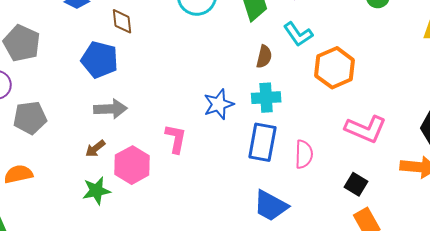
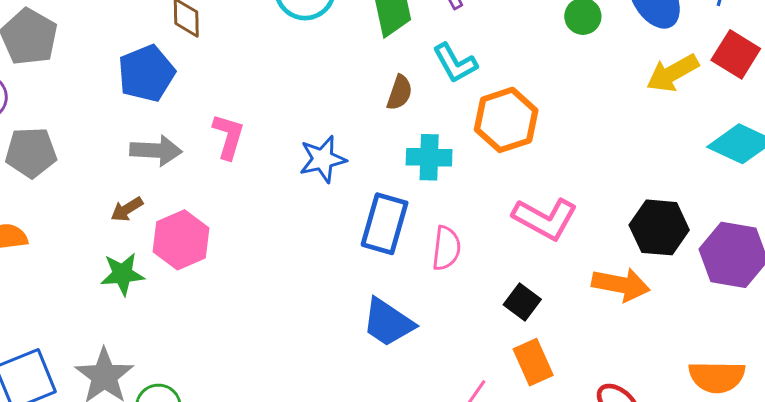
blue pentagon: (100, 60) -> (146, 73), turned 30
cyan cross: (266, 98) -> (429, 157), moved
pink L-shape: (176, 139) -> (228, 136), moved

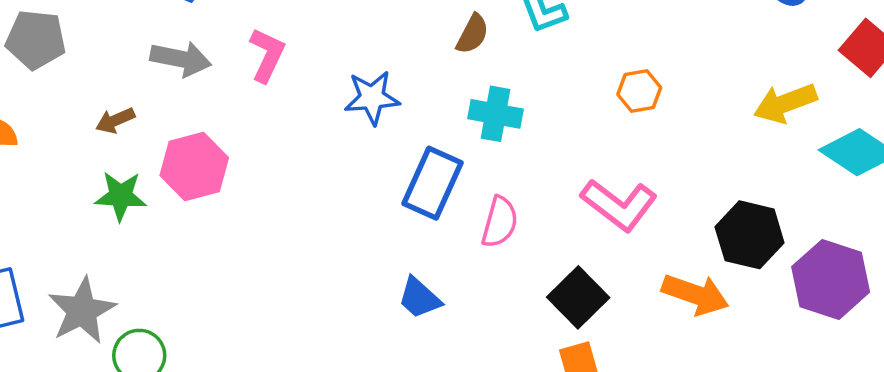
yellow arrow: (673, 73) -> (785, 103), moved
orange hexagon: (506, 120) -> (639, 91), moved, size x0.6
brown arrow: (127, 209) -> (115, 120), moved
black square: (522, 302) -> (578, 297), size x1.4
blue trapezoid: (388, 322) -> (419, 298), size x0.7

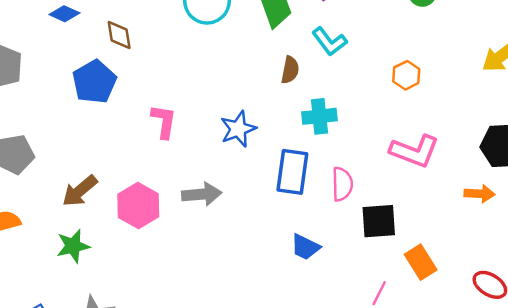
gray arrow: (181, 59) -> (202, 194), moved
brown arrow: (115, 120) -> (80, 191), size x1.5
green star: (121, 196) -> (73, 246), moved
orange arrow: (695, 294) -> (480, 194), size x0.7
black square: (578, 297) -> (379, 221), moved, turned -33

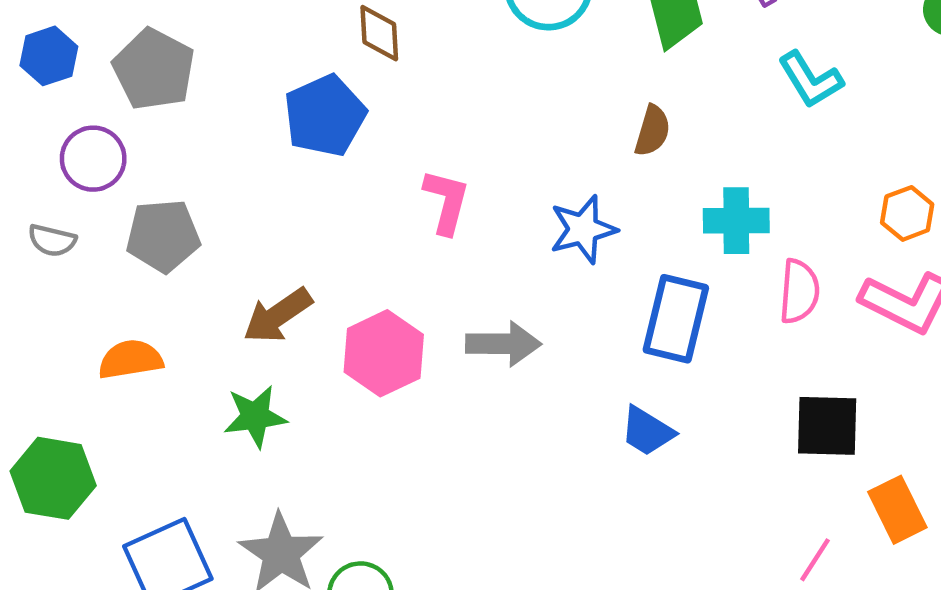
cyan L-shape: (329, 42) -> (810, 80), moved
brown semicircle: (290, 70) -> (652, 131), moved
orange hexagon: (406, 75) -> (907, 213), moved
pink semicircle: (342, 184) -> (799, 291), moved
blue trapezoid: (305, 247) -> (647, 431), moved

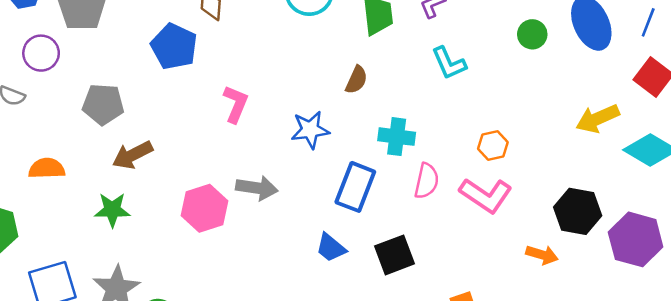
blue pentagon: (325, 116) -> (174, 47), turned -30
gray pentagon: (163, 236) -> (103, 104), moved
pink hexagon: (384, 353) -> (205, 208), moved
black square: (827, 426) -> (394, 255), moved, turned -30

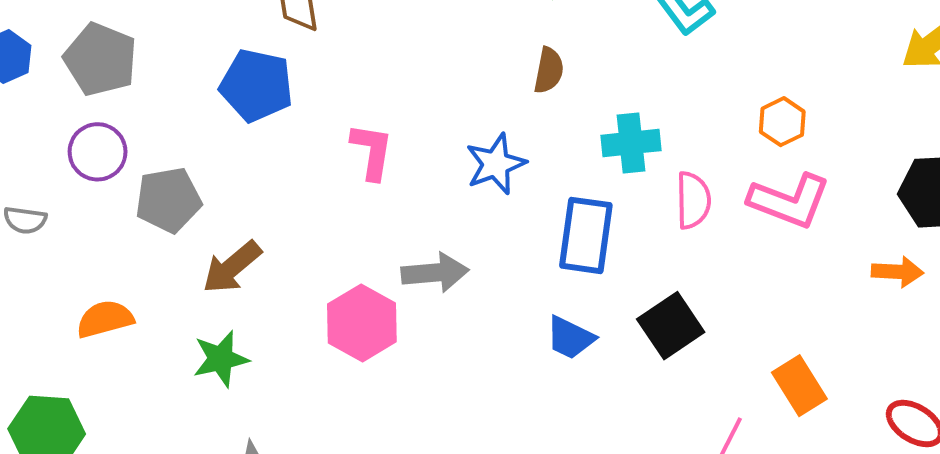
purple circle: (41, 53) -> (98, 152), moved

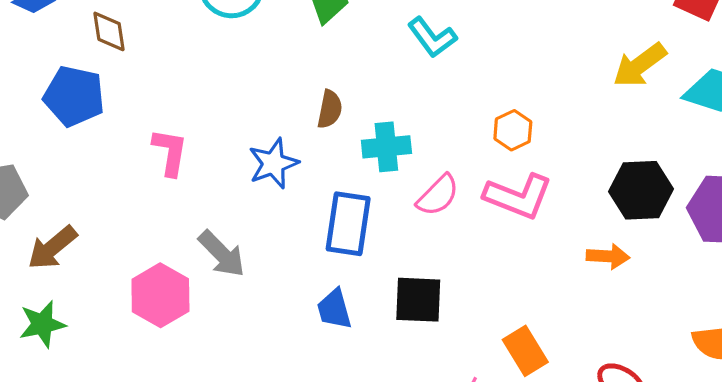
brown semicircle: (549, 70) -> (330, 109), moved
pink semicircle: (693, 200) -> (438, 195), turned 45
gray arrow: (435, 273) -> (222, 254), turned 50
black square: (671, 326) -> (418, 300), turned 36
blue trapezoid: (570, 338) -> (334, 309), turned 48

